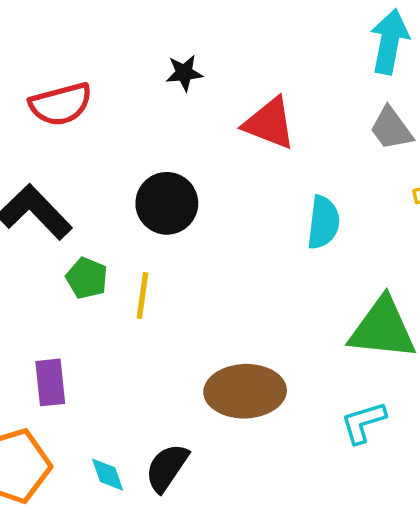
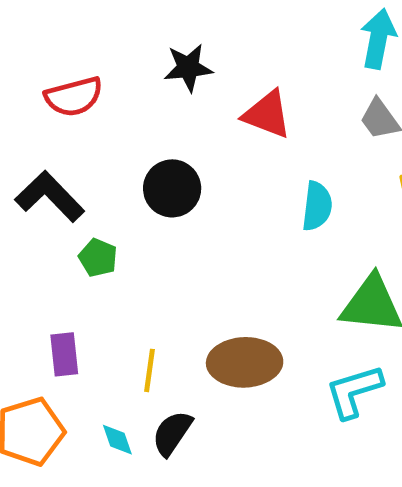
black star: (184, 73) -> (188, 68), size x1.4
yellow line: (142, 296) -> (150, 370), moved
cyan L-shape: (363, 422) -> (354, 391), size x1.4

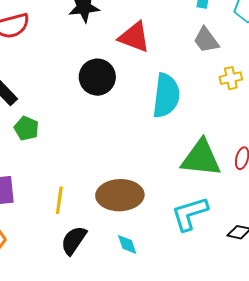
black circle: (172, 188) -> (97, 77), moved
cyan semicircle: (317, 206) -> (166, 96), size x1.4
cyan diamond: (117, 440) -> (127, 244), moved

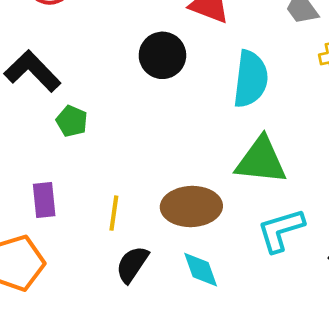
green triangle: (201, 158) -> (261, 160), moved
cyan diamond: (127, 244) -> (201, 270), size x1.4

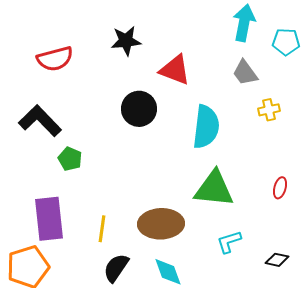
purple rectangle: (44, 200) -> (49, 219), size x1.6
cyan L-shape: (281, 230) -> (229, 242), size x0.7

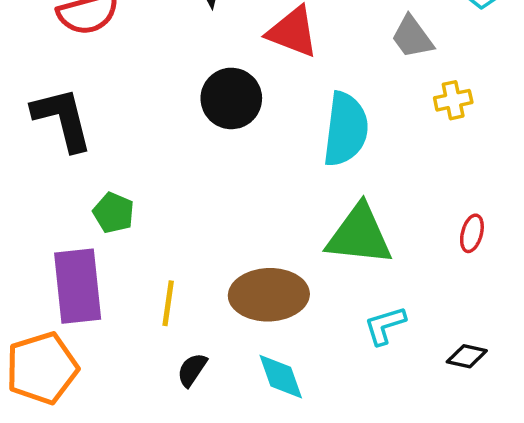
black L-shape: (40, 121) -> (62, 119), turned 30
green pentagon: (70, 159) -> (114, 213), moved
black semicircle: (116, 268) -> (192, 370), size x0.7

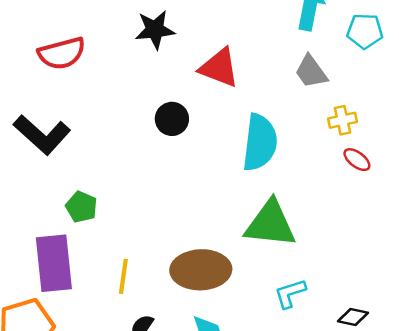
black circle: (231, 98) -> (172, 119), size x0.7
black L-shape: (62, 119) -> (42, 135), turned 146
red ellipse: (472, 233) -> (357, 160), moved, turned -68

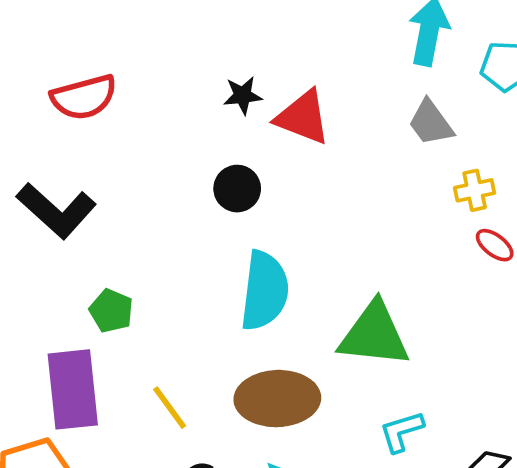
black star: (155, 30) -> (243, 95), moved, size x0.7
cyan semicircle: (260, 143) -> (265, 291), moved
yellow line: (123, 276) -> (170, 408), turned -44

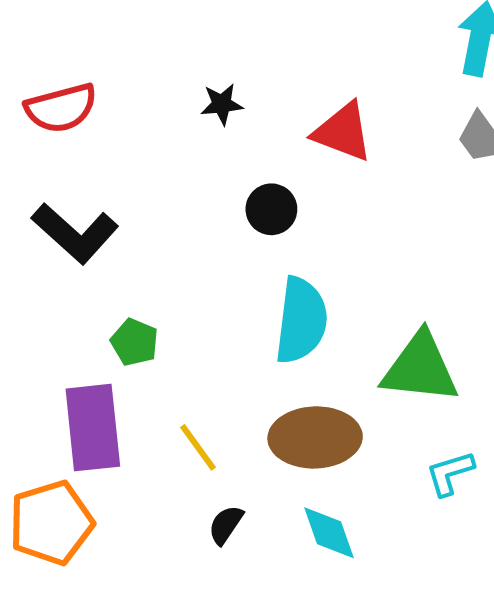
black star: (243, 95) -> (222, 104), moved
red semicircle: (84, 97) -> (61, 108), moved

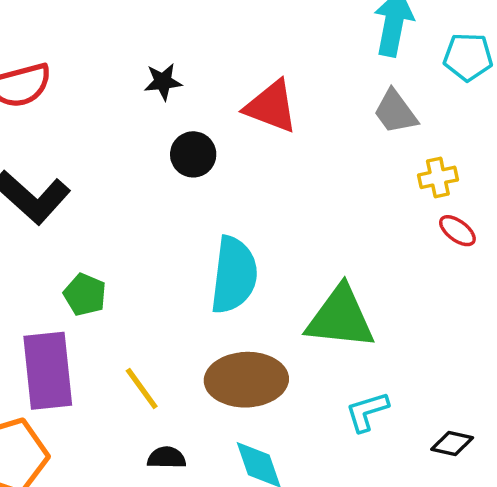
black circle: (271, 209) -> (193, 154), moved
black semicircle: (226, 525) -> (167, 458), turned 57

